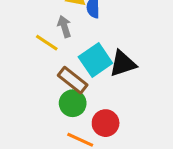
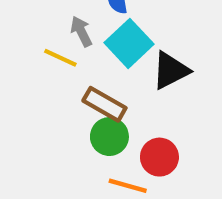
cyan square: (95, 60) -> (129, 43), moved

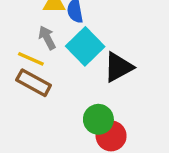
brown rectangle: (104, 104) -> (34, 83), moved
green circle: (109, 137) -> (98, 119), moved

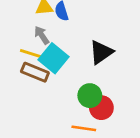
cyan square: (85, 46) -> (54, 58), moved

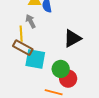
yellow line: (31, 53) -> (21, 34), turned 63
cyan square: (54, 58) -> (35, 59), moved, turned -35

